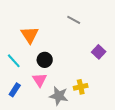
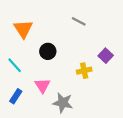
orange triangle: (30, 35) -> (23, 29), moved
black circle: (45, 60) -> (48, 51), moved
yellow cross: (81, 87) -> (84, 71), moved

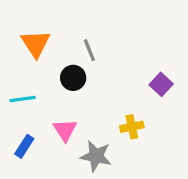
gray line: (79, 21) -> (89, 50), moved, turned 40
cyan line: (15, 65) -> (23, 99), turned -56
yellow cross: (84, 71) -> (132, 127), moved

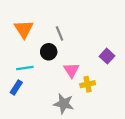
cyan line: (23, 99) -> (25, 68), moved
pink triangle: (65, 130) -> (71, 70), moved
blue rectangle: (24, 146) -> (16, 87), moved

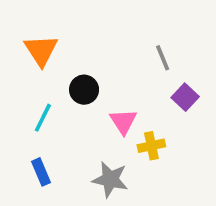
gray line: (59, 33) -> (163, 58), moved
cyan line: (25, 68) -> (43, 118), turned -56
blue rectangle: (16, 87) -> (41, 172), moved, turned -56

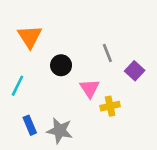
gray line: (163, 58) -> (107, 53), moved
cyan line: (43, 118) -> (17, 86), moved
gray star: (110, 179) -> (60, 131), moved

